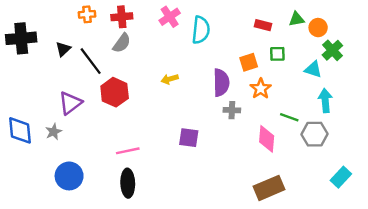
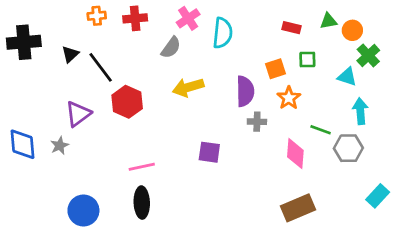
gray semicircle: (122, 43) -> (171, 48), moved
yellow arrow: (170, 79) -> (188, 87), size x1.6
blue circle: (69, 176) -> (83, 210), moved

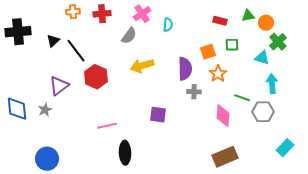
cyan semicircle: (223, 33) -> (168, 25), size x0.6
black ellipse: (142, 203) -> (125, 153), moved
blue circle: (83, 210) -> (47, 159), moved

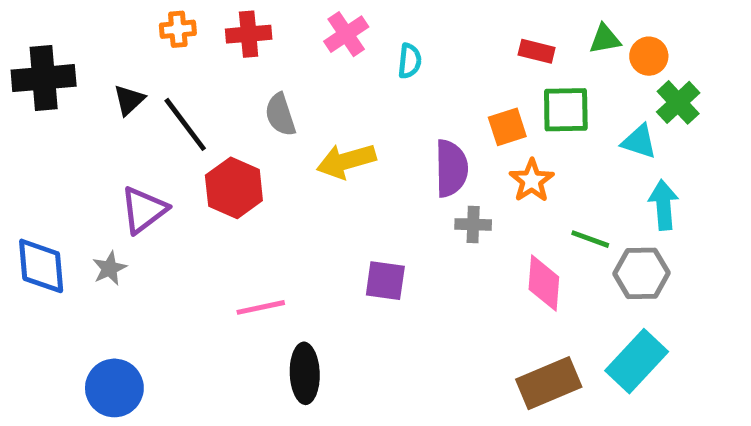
gray semicircle: (129, 36) -> (280, 115), moved, turned 126
green square: (232, 45) -> (566, 110), size x1.5
cyan rectangle: (285, 148) -> (637, 361), moved, size x1.4

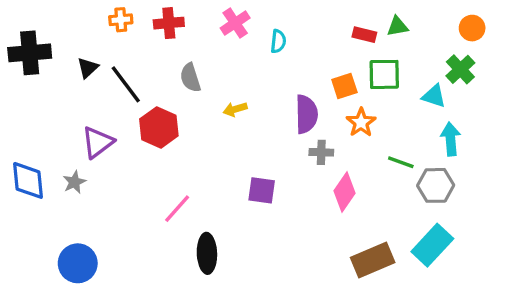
green triangle: (605, 39) -> (398, 26), moved
orange circle: (649, 56) -> (472, 28), moved
yellow arrow: (346, 161) -> (235, 109), size x0.6
pink diamond: (544, 283) -> (344, 192), moved, turned 30
pink line: (261, 307) -> (177, 209), turned -36

